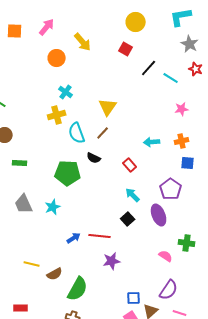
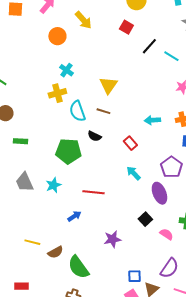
brown line: (103, 133) -> (103, 111), turned 64
black square: (128, 219) -> (145, 219), moved
red line: (100, 236) -> (93, 192), moved
green semicircle: (78, 289) -> (78, 267), turned 115

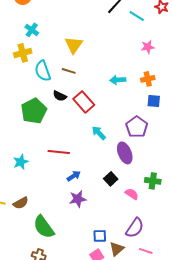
red rectangle: (130, 143) -> (84, 102), moved, size x1.5
green pentagon: (68, 151) -> (34, 111), turned -30
cyan star: (53, 185) -> (21, 162), moved
blue arrow: (74, 216) -> (74, 176), moved
brown semicircle: (55, 252) -> (21, 203), moved

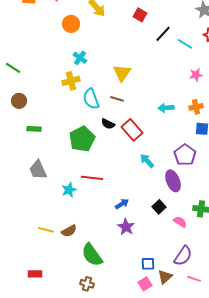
red line: (59, 152) -> (92, 178), moved
purple star: (78, 199) -> (126, 227), turned -30

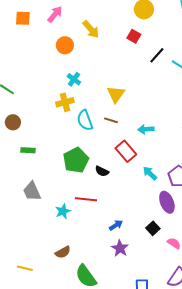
cyan arrow: (166, 108) -> (146, 129), moved
black semicircle: (108, 124) -> (102, 171), moved
cyan arrow: (147, 161) -> (150, 173), moved
yellow line: (46, 230) -> (25, 268), moved

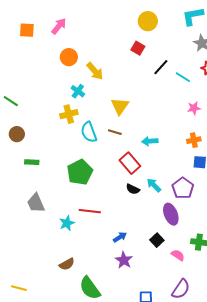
yellow arrow: (91, 29) -> (95, 71), moved
black semicircle: (102, 171) -> (133, 189), moved
yellow line: (25, 268) -> (19, 288), moved

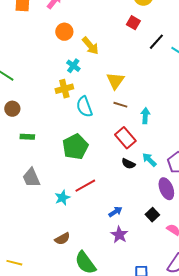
brown line: (115, 132) -> (120, 105), moved
cyan arrow: (150, 141) -> (145, 116), turned 98
red line: (90, 211) -> (85, 186), turned -35

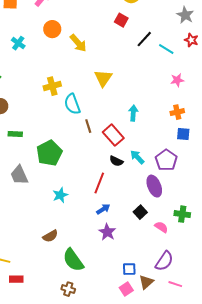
cyan cross: (73, 66) -> (18, 43), moved
brown line: (120, 105) -> (88, 126), moved, turned 56
green pentagon: (75, 147) -> (49, 153), moved
red line: (85, 186) -> (99, 183), moved, turned -40
cyan star: (62, 198) -> (60, 195), moved

